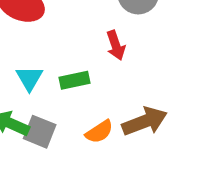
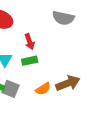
red arrow: (116, 45) -> (30, 42), moved

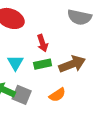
brown arrow: (68, 83) -> (72, 64), moved

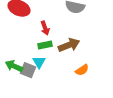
cyan triangle: (15, 63) -> (39, 62), moved
orange semicircle: (57, 95) -> (82, 70), moved

